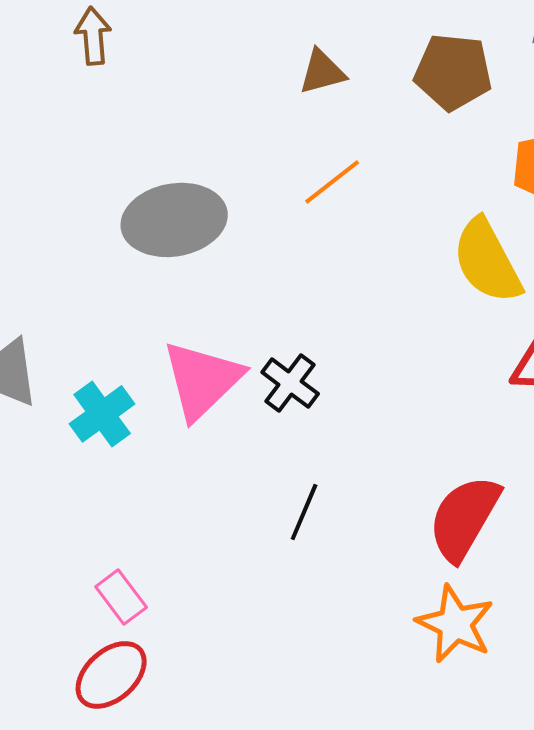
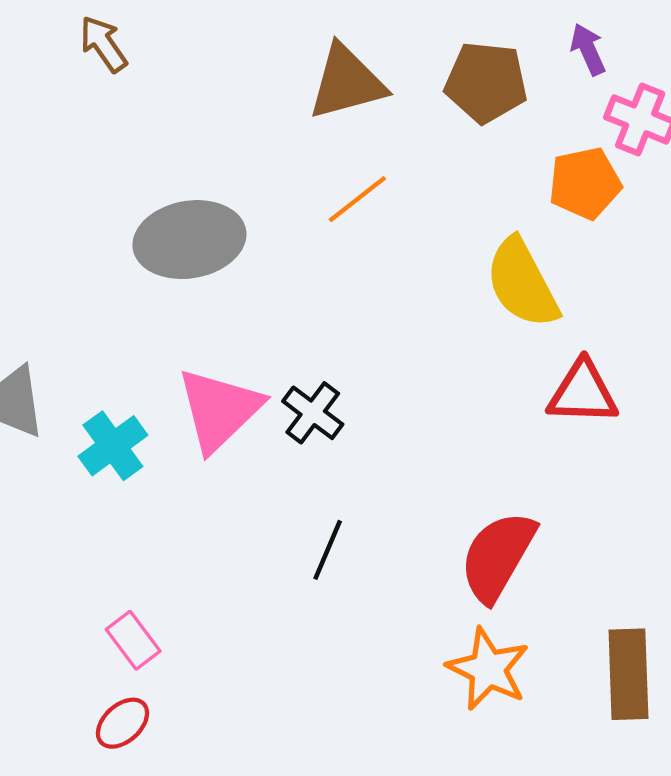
brown arrow: (93, 36) -> (103, 44), turned -30
brown triangle: (322, 72) -> (347, 82), size x1.6
red ellipse: (111, 675) -> (122, 723), size x0.7

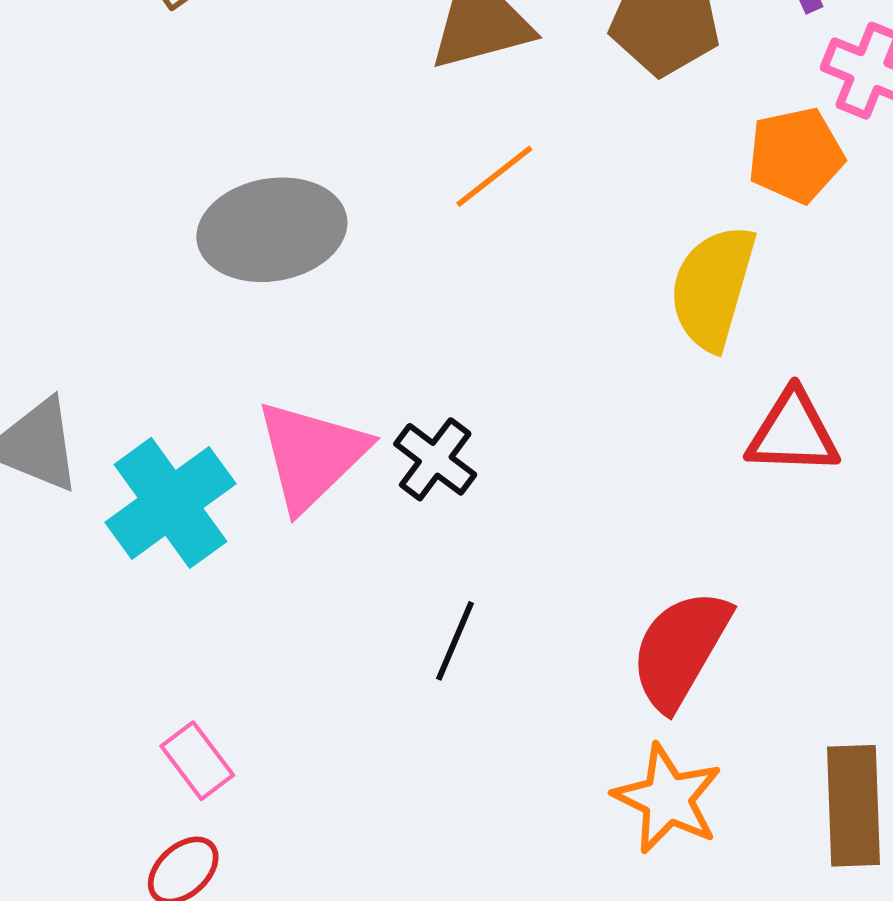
yellow semicircle: (522, 283) -> (713, 288), turned 44
cyan cross: (113, 446) -> (171, 503), size x1.4

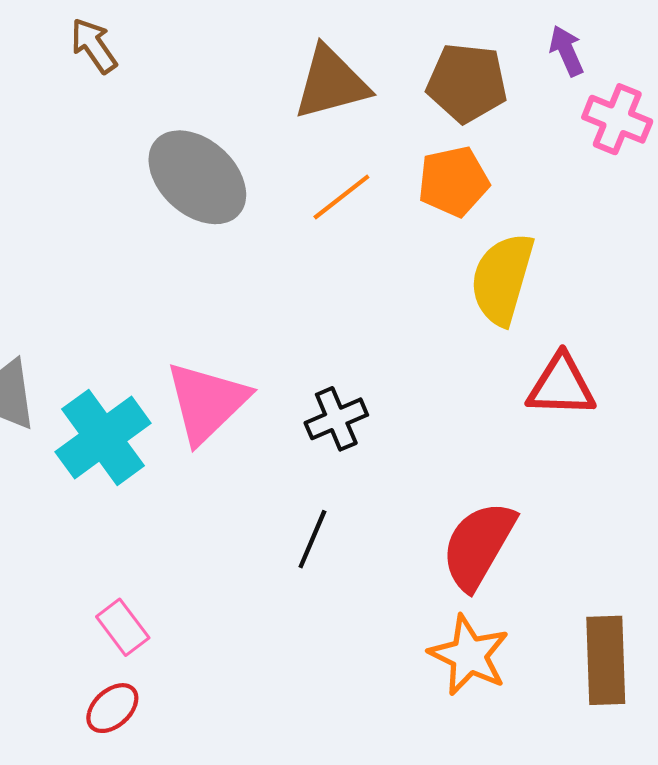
orange pentagon: (796, 155) -> (453, 181), moved
gray ellipse: (272, 230) -> (197, 177), moved, turned 52
black cross: (435, 459) -> (336, 419), moved, turned 30

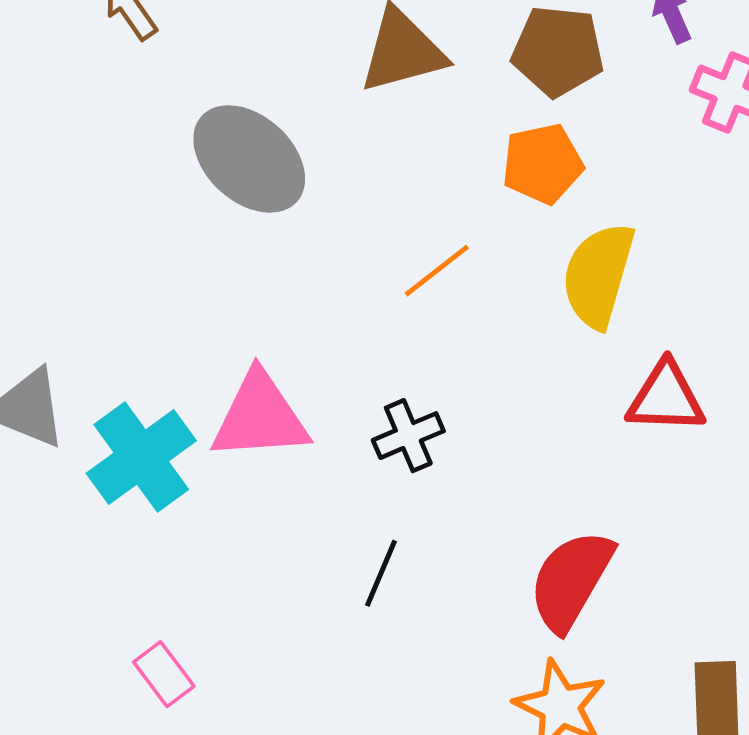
orange line: (341, 197) -> (437, 271), moved
pink triangle: (207, 402) -> (260, 417), turned 40

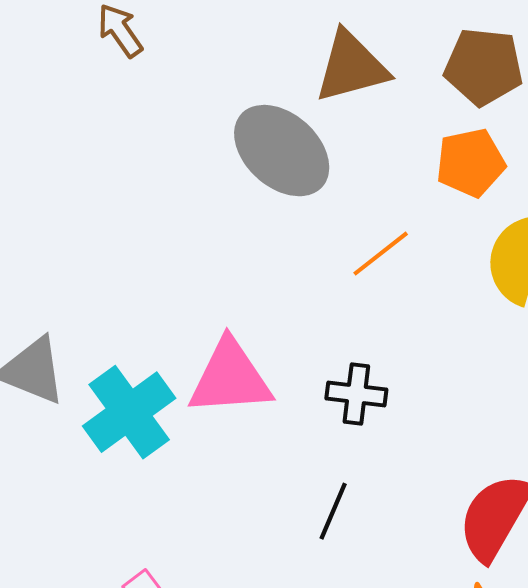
gray ellipse: (249, 159) -> (282, 151), moved
black cross: (408, 436) -> (356, 394), turned 30

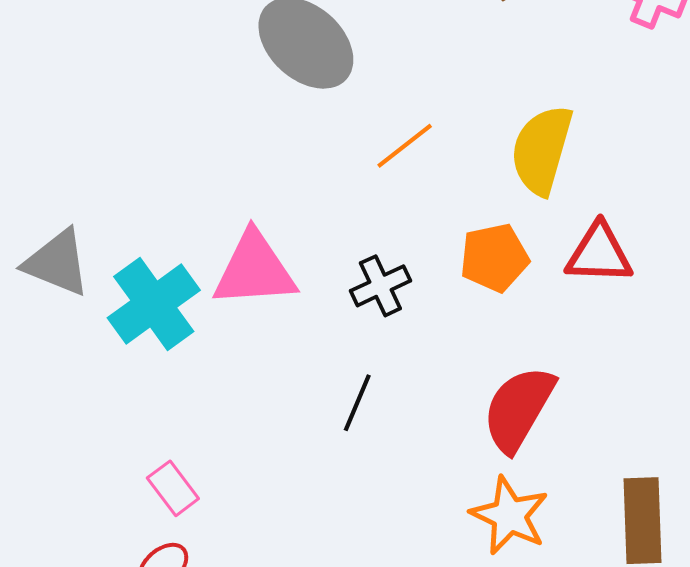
orange pentagon: (471, 163) -> (494, 258), moved
black cross: (356, 394) -> (380, 286), turned -32

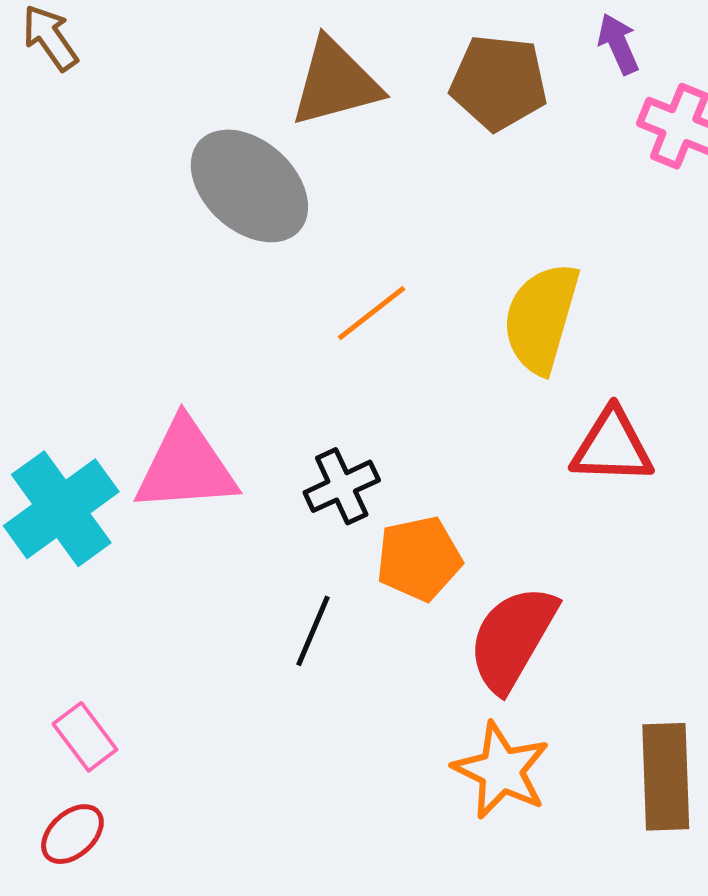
orange pentagon: (494, 258) -> (419, 559), moved

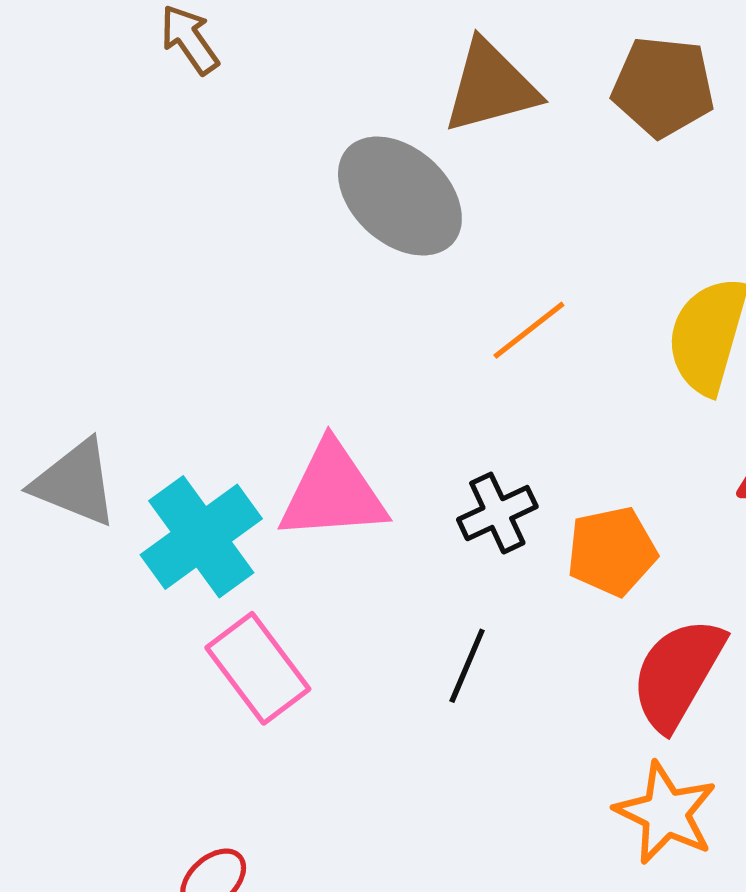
orange pentagon: (419, 559) -> (612, 551), moved
pink rectangle: (85, 737) -> (258, 668), moved, size x1.5

